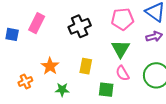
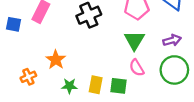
purple arrow: (154, 36) -> (172, 40), moved
yellow rectangle: (86, 66) -> (96, 85), moved

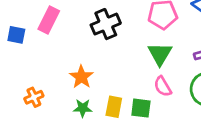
orange star: (56, 60) -> (81, 77), moved

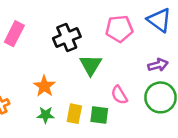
green triangle: (160, 54) -> (91, 65), moved

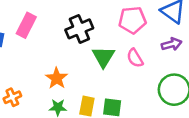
purple arrow: (158, 65) -> (172, 44), moved
pink semicircle: (119, 95) -> (135, 58), moved

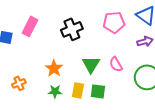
green triangle: (103, 57) -> (91, 64), moved
pink semicircle: (135, 58) -> (116, 64), moved

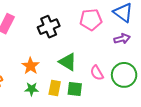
green triangle: (91, 64) -> (68, 62), turned -30
pink semicircle: (116, 64) -> (97, 73), moved

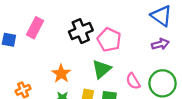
pink pentagon: (91, 20) -> (109, 40), moved, turned 30
green triangle: (68, 62) -> (101, 69), turned 48

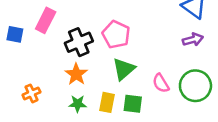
black cross: (81, 31) -> (79, 42), moved
pink pentagon: (109, 40) -> (116, 34), moved

